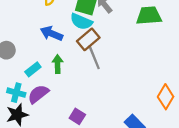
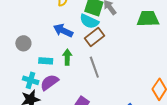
gray line: (94, 57) -> (94, 67), moved
cyan rectangle: (33, 69) -> (46, 61), turned 40

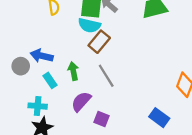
blue arrow: (63, 31) -> (42, 56), moved
cyan rectangle: (46, 61) -> (50, 80), turned 64
purple semicircle: (49, 82) -> (81, 101), moved

